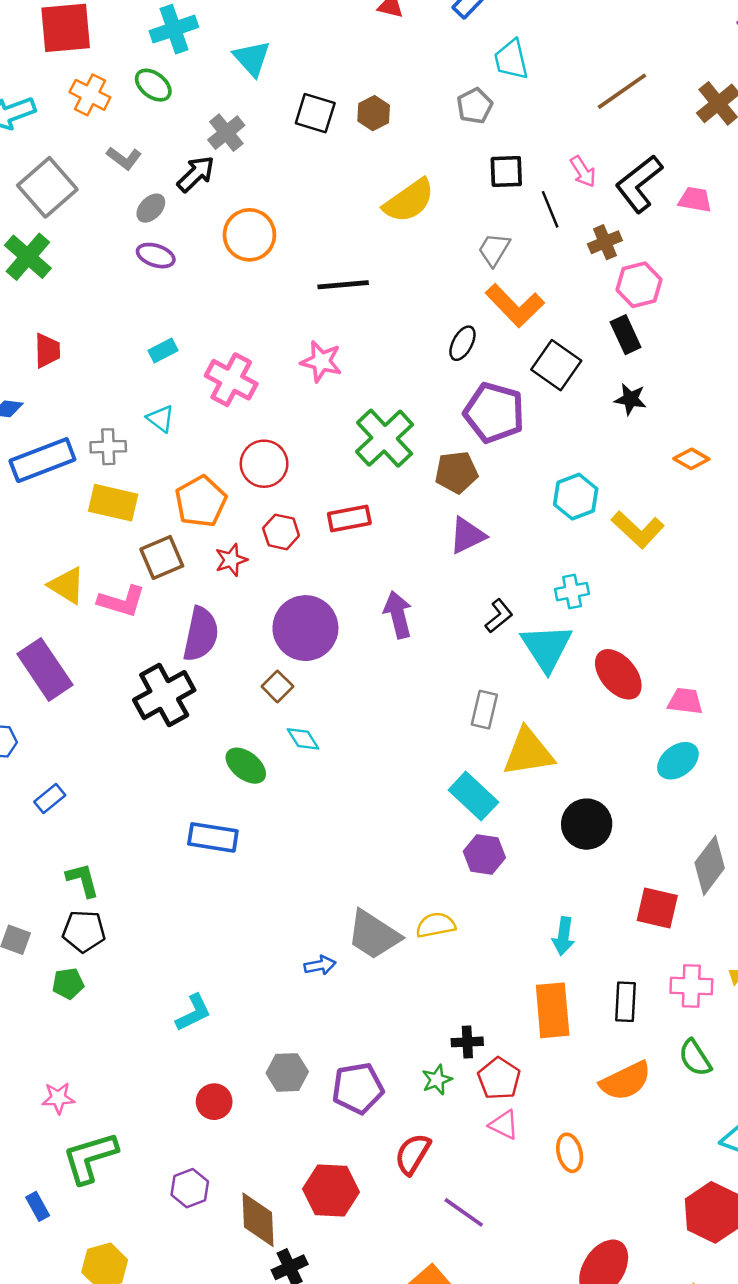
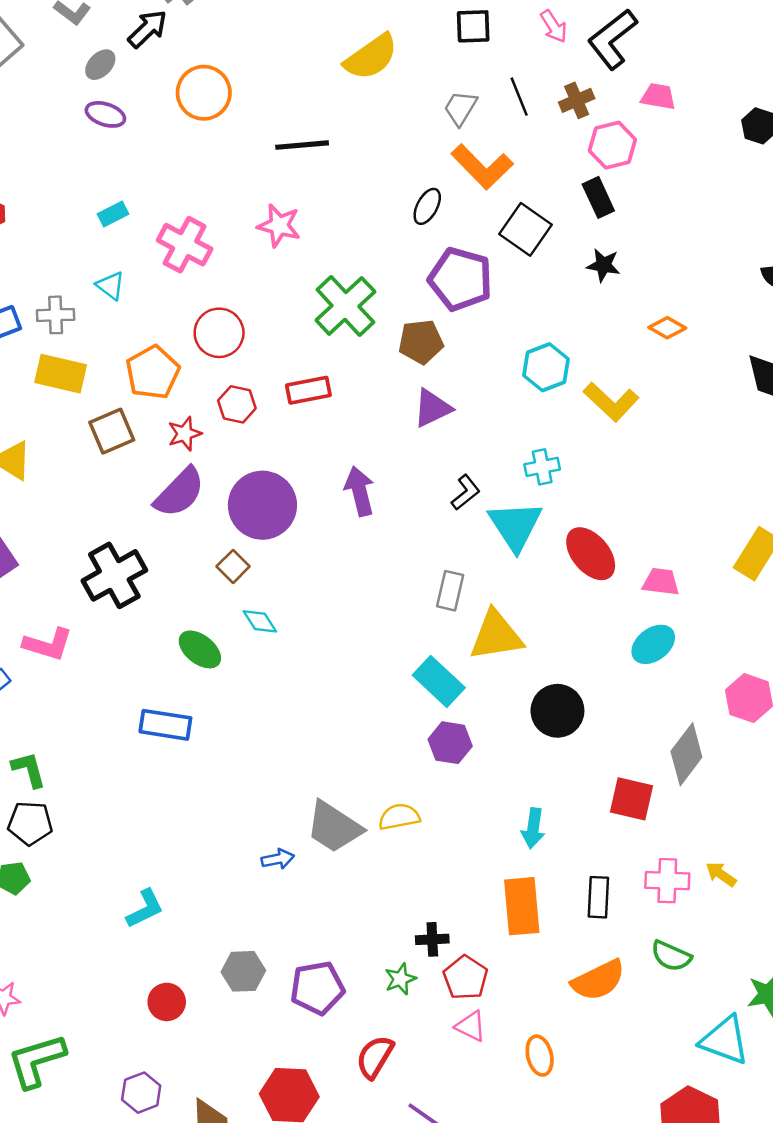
pink trapezoid: (695, 200) -> (658, 97), moved
black line: (550, 209) -> (519, 97), moved
pink L-shape: (122, 601) -> (48, 644), moved
purple semicircle: (201, 634) -> (179, 492), moved, turned 32
green semicircle: (695, 1058) -> (671, 956), turned -33

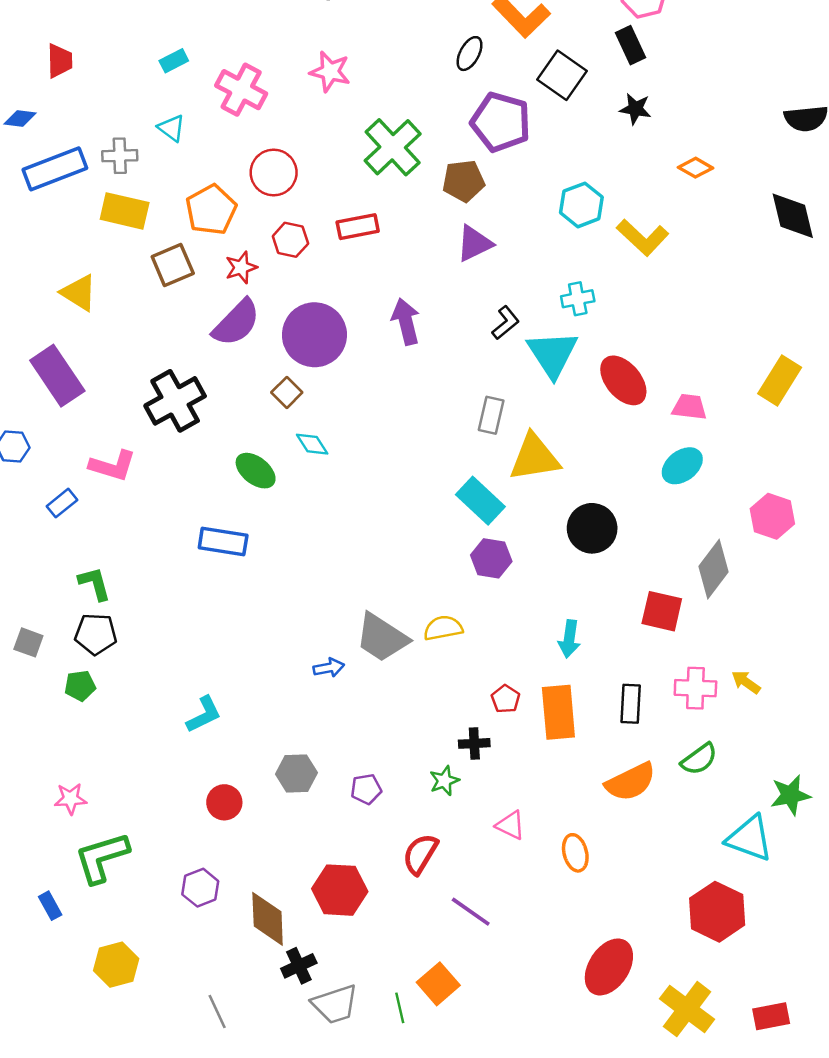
green semicircle: (671, 956) -> (699, 759), turned -60
red pentagon: (466, 978) -> (506, 699), moved, size x0.7
purple pentagon: (317, 988) -> (366, 789), size x0.6

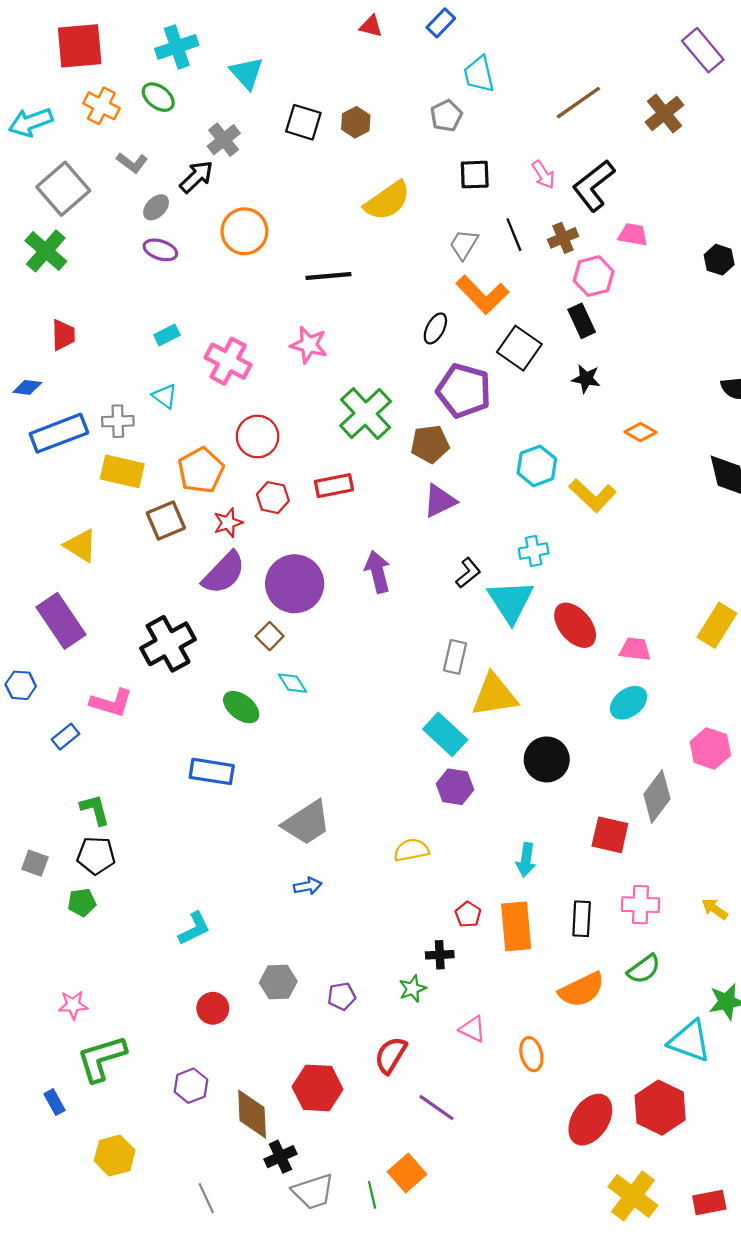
gray trapezoid: (382, 638) -> (307, 823), moved, turned -66
yellow arrow: (746, 682) -> (715, 909), moved
red ellipse: (609, 967) -> (590, 1120), moved

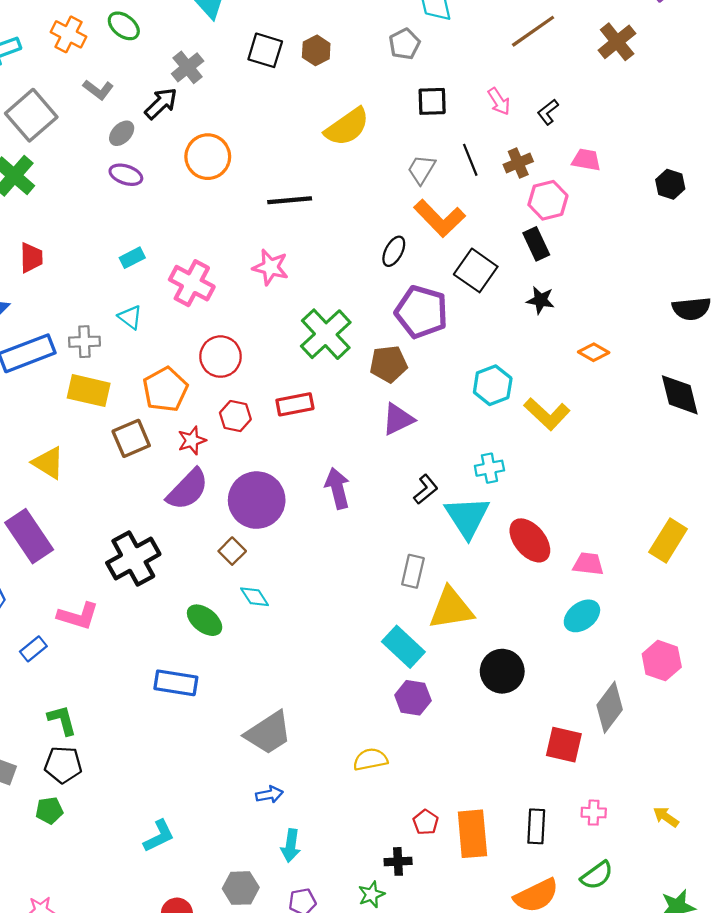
black L-shape: (594, 186) -> (548, 112), size x0.5
cyan arrow: (526, 860) -> (291, 846), moved
pink cross: (641, 905) -> (594, 813), size x0.7

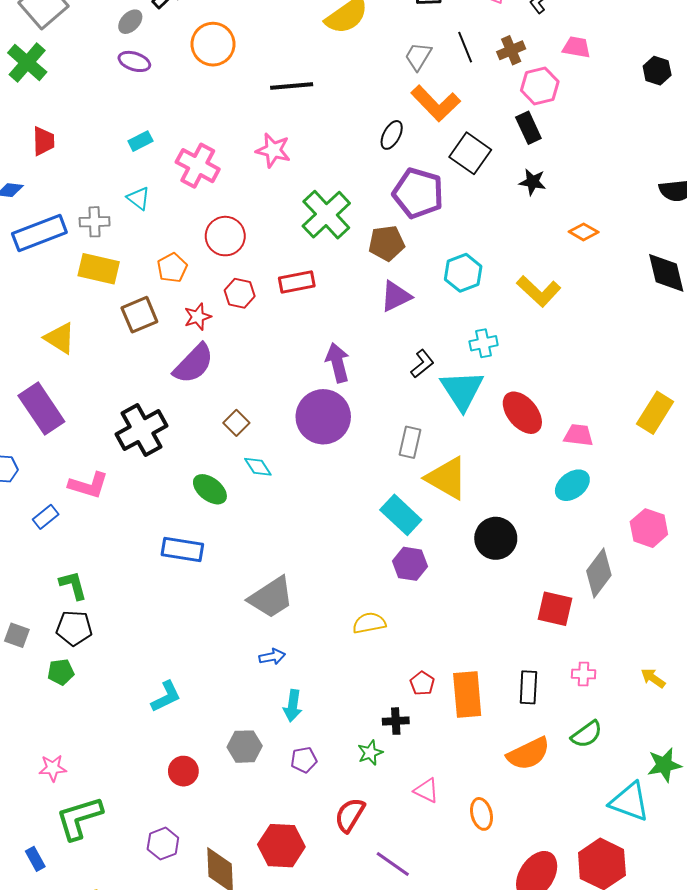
cyan hexagon: (493, 385) -> (463, 273), moved
orange pentagon: (165, 389) -> (172, 268), size x0.7
purple circle: (257, 500) -> (323, 417), moved
yellow triangle: (451, 608) -> (447, 478), turned 39

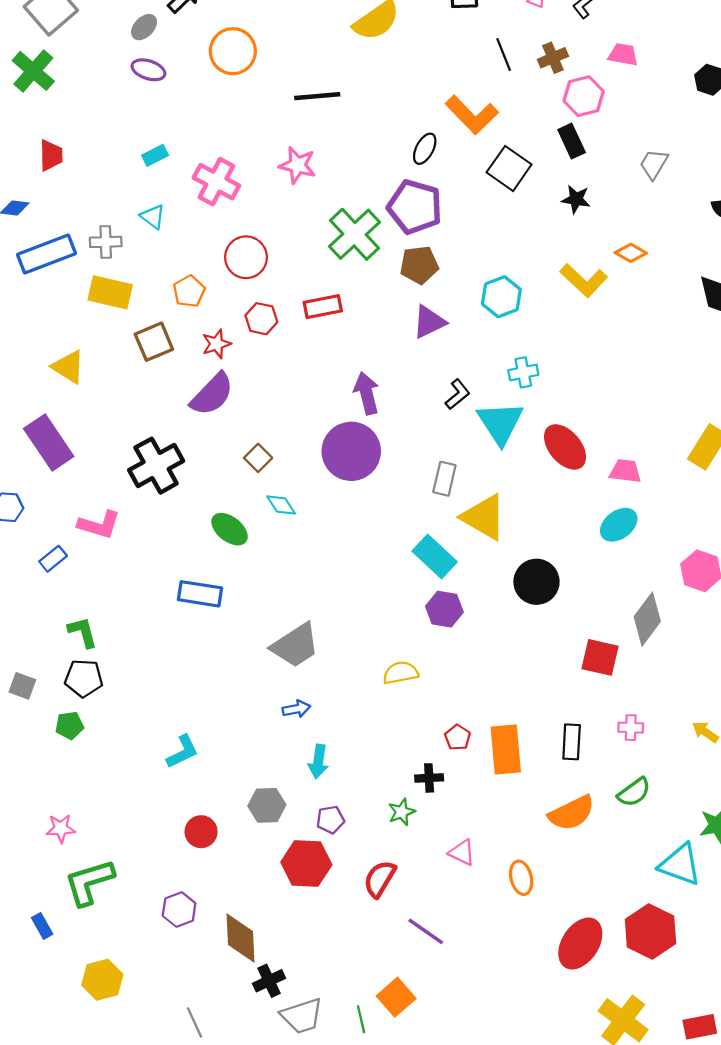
gray trapezoid: (418, 56) -> (654, 164), moved
purple pentagon: (418, 193) -> (415, 207), moved
yellow L-shape: (539, 291) -> (584, 280), moved
red hexagon: (281, 846) -> (306, 863), moved

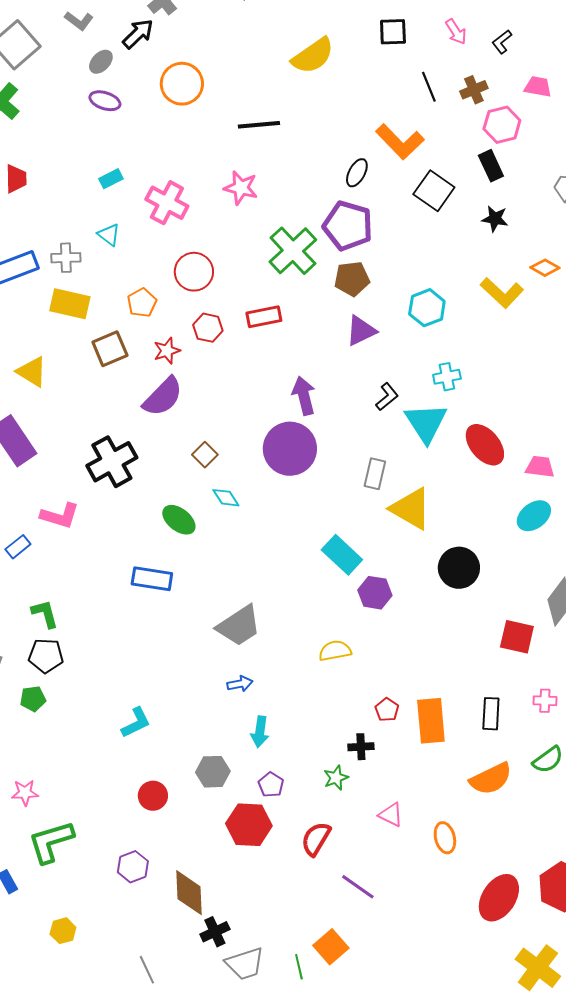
cyan rectangle: (435, 557) -> (342, 555), moved
purple pentagon: (330, 820) -> (271, 785), turned -30
yellow hexagon: (102, 980) -> (63, 931), size x0.7

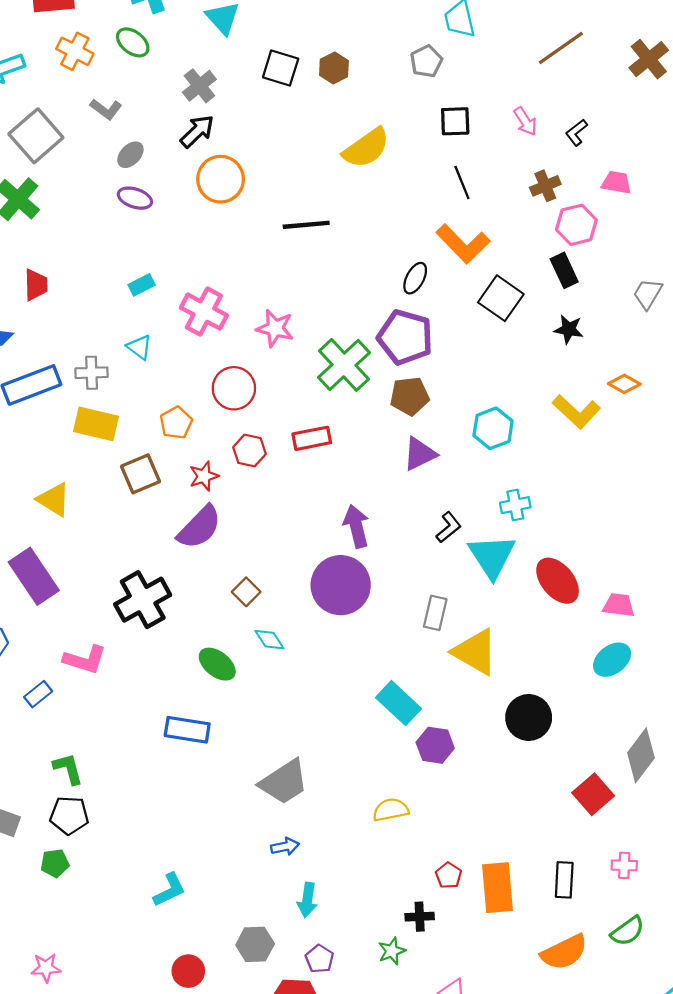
black arrow: (138, 34) -> (197, 131), moved
black line: (429, 87) -> (462, 183), moved
pink star: (241, 188) -> (275, 328), moved
red square: (517, 637) -> (593, 794), turned 36

